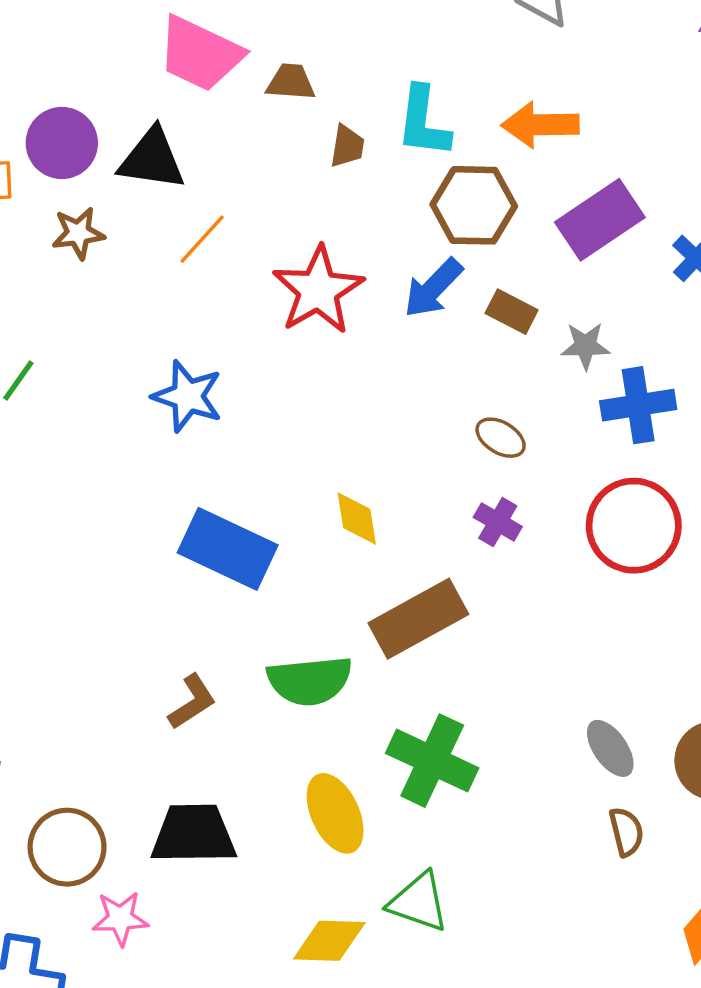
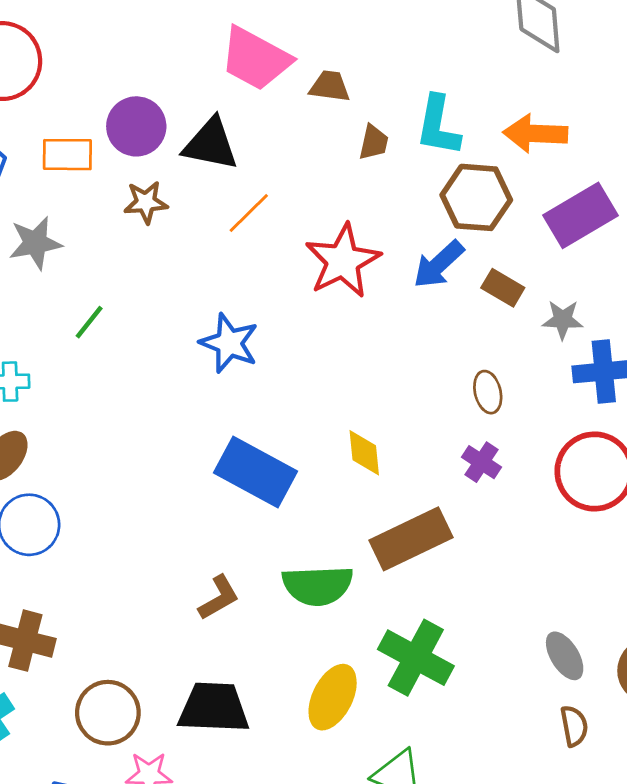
brown ellipse: (501, 438) -> (488, 392), turned 42
yellow ellipse: (335, 813) -> (333, 697), turned 48

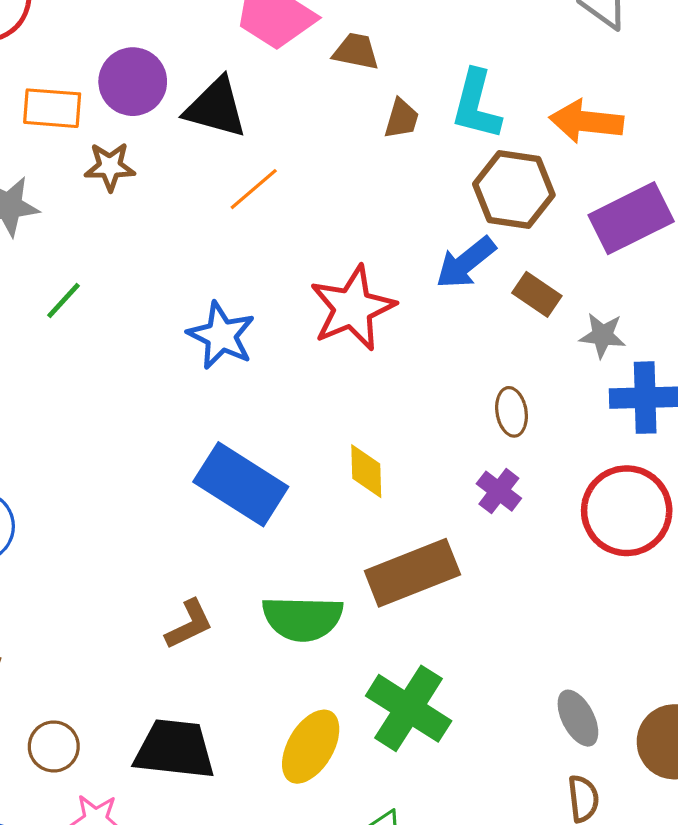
brown star: (146, 202) -> (110, 167), moved
red star: (343, 261) -> (353, 308), moved
brown circle: (108, 713) -> (54, 746), size x0.7

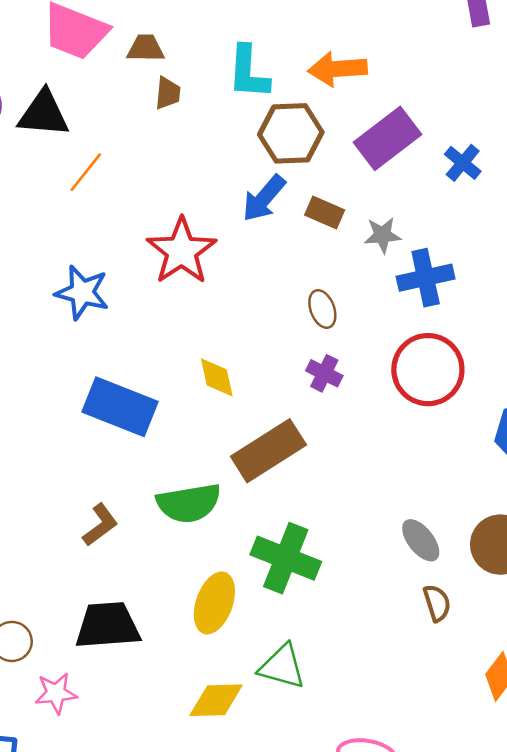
brown trapezoid: (402, 119) -> (168, 93), moved

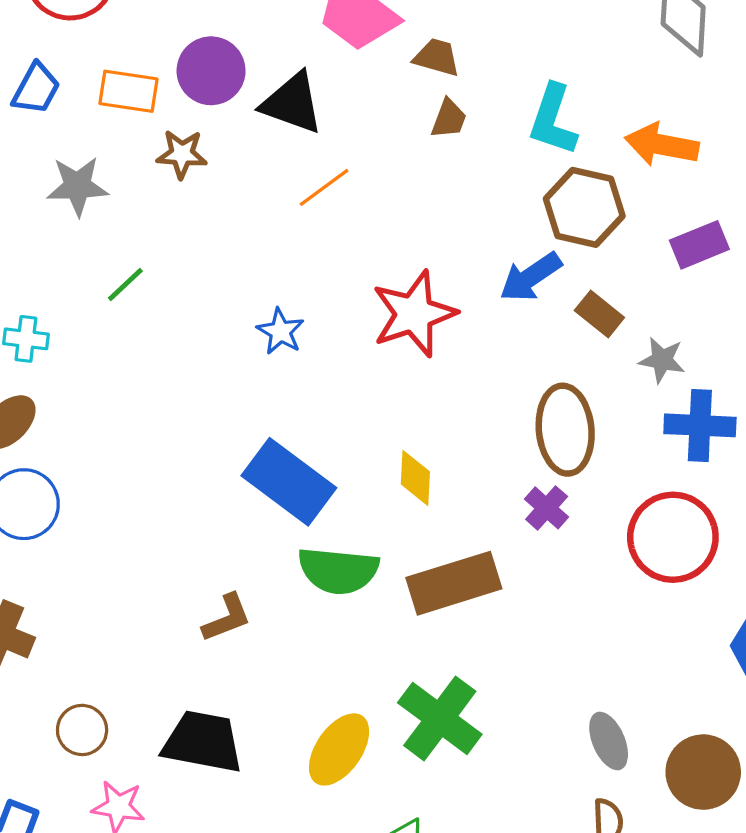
purple rectangle: (388, 138) -> (699, 245), size x0.7
blue star: (82, 292) -> (280, 331), size x0.7
brown ellipse: (322, 309) -> (565, 430), size x1.8
green semicircle: (189, 503) -> (338, 570), moved

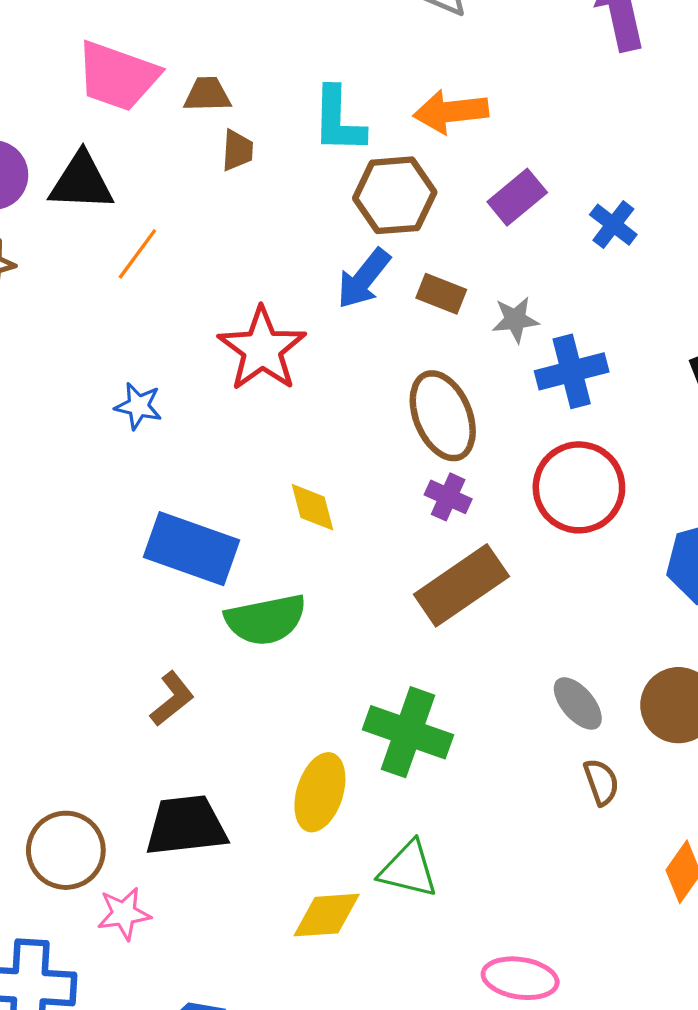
brown rectangle: (454, 583) -> (461, 585), moved
brown circle: (82, 730) -> (66, 850), size x1.5

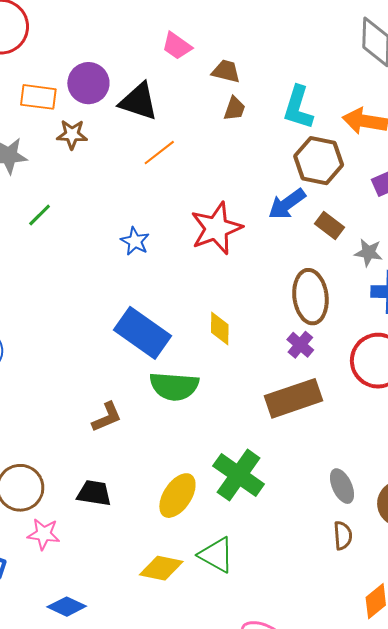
pink trapezoid: (118, 76) -> (177, 46), size x0.6
black trapezoid: (186, 826) -> (94, 493), size x0.7

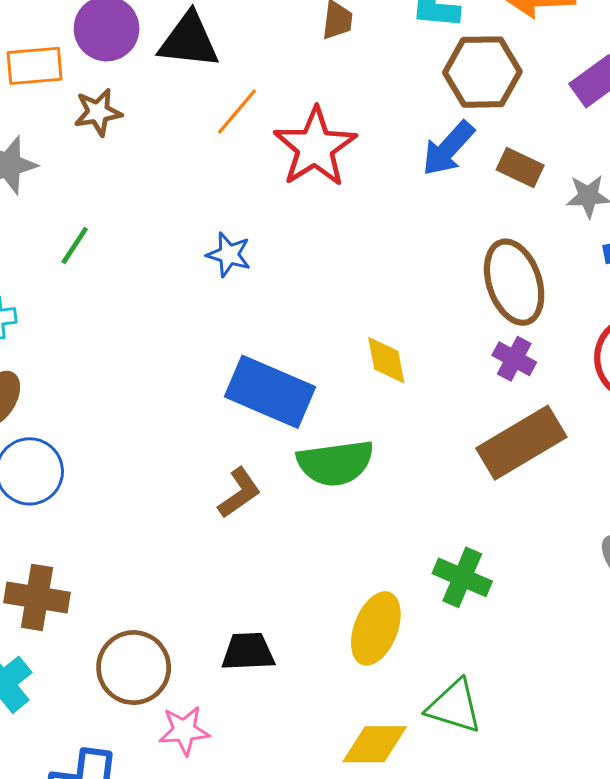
red star: (216, 228) -> (315, 147), moved
brown L-shape: (107, 417) -> (239, 493), moved
green cross: (239, 475) -> (462, 577), size x0.7

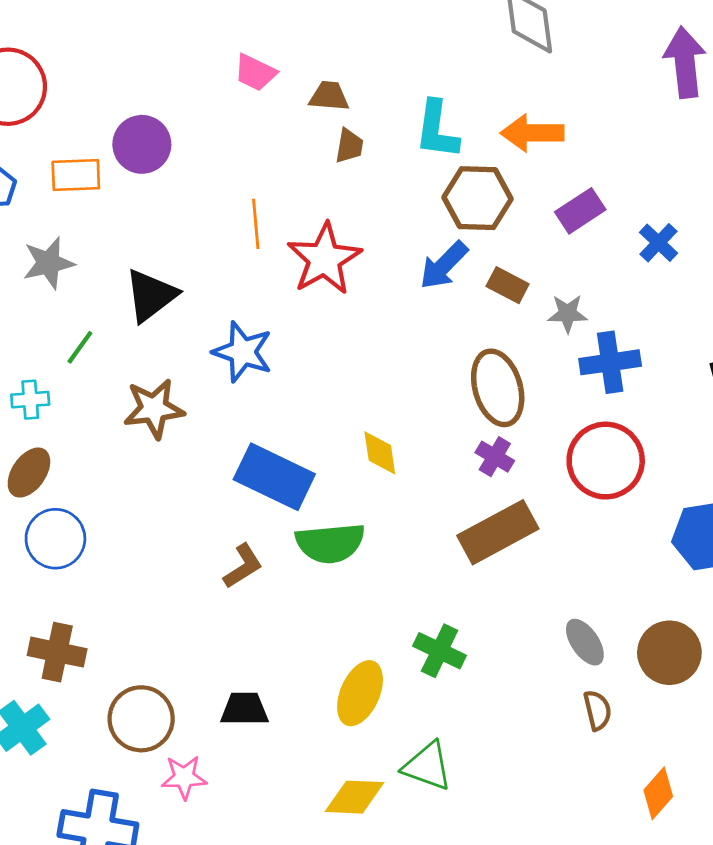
black triangle: (189, 40) -> (151, 295), moved, turned -46
orange line: (237, 111) -> (256, 224), turned -48
brown star: (98, 112) -> (154, 409), moved, size x1.4
green line: (75, 246) -> (80, 347), moved
blue star: (229, 254) -> (243, 352), size x1.5

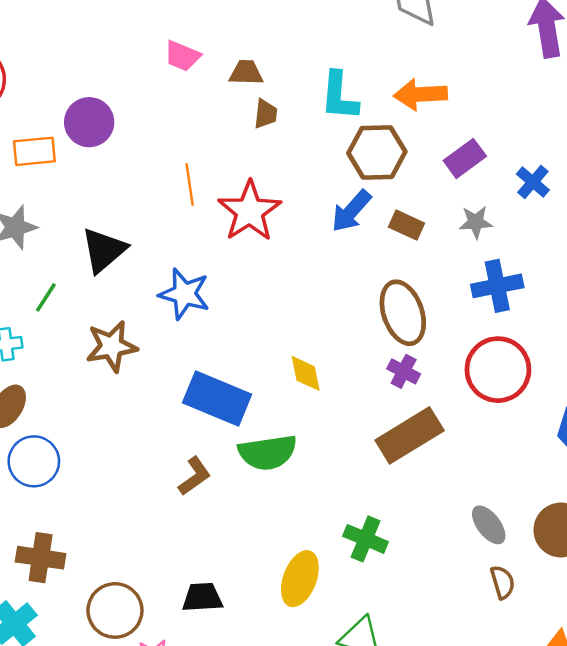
gray star: (568, 314) -> (476, 222), moved

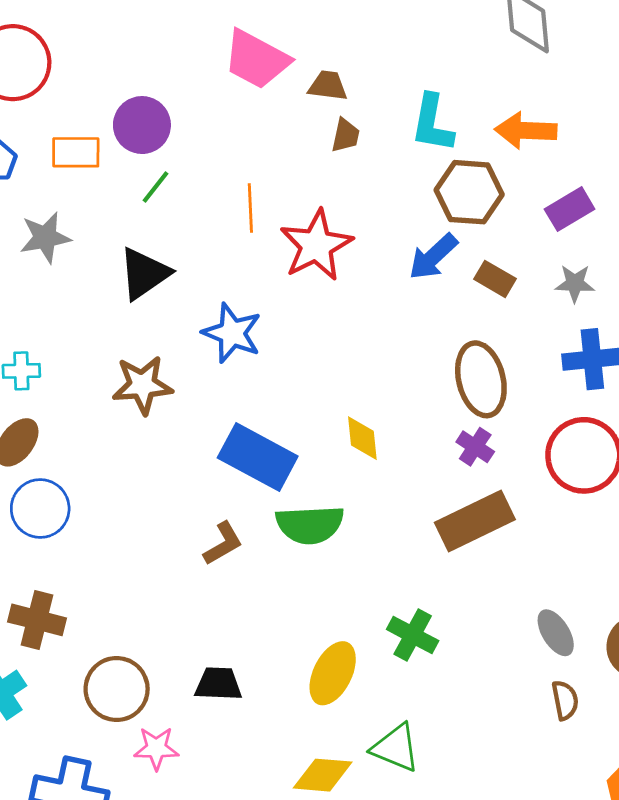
pink trapezoid: (182, 56) -> (256, 59), size x1.6
green line: (46, 297) -> (155, 187), moved

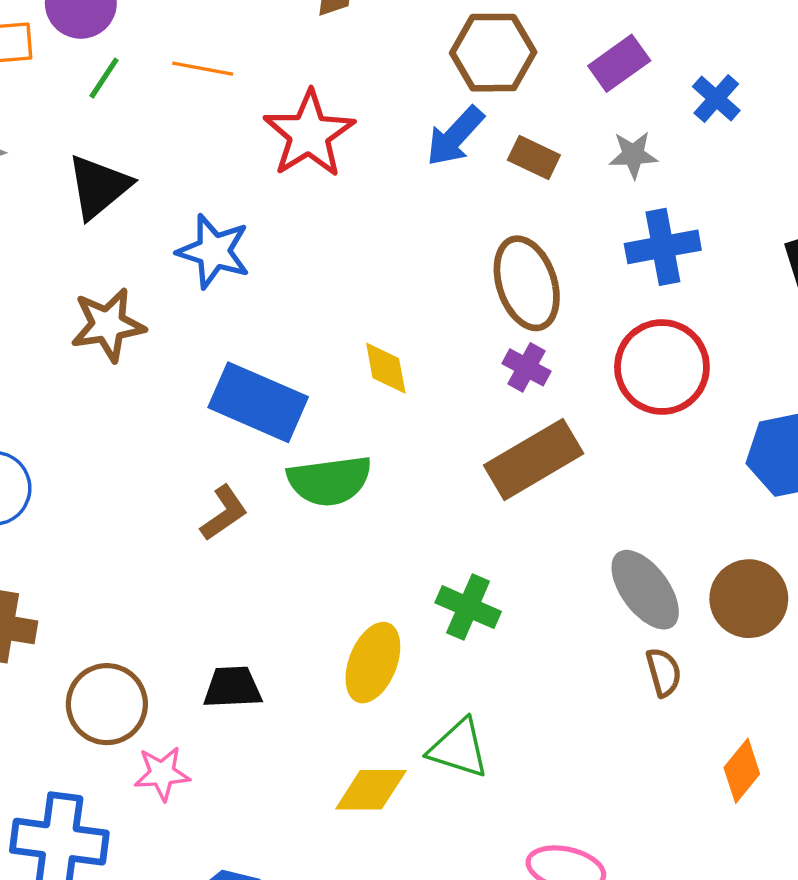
orange line: (250, 208) -> (203, 69), moved, turned -72
gray ellipse: (556, 633) -> (645, 590), size x1.4

